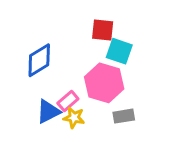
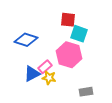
blue diamond: (39, 60) -> (26, 40), turned 50
gray rectangle: (124, 116) -> (86, 92), moved

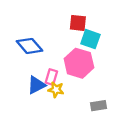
blue diamond: (26, 40) -> (30, 46), turned 30
pink rectangle: (45, 67) -> (51, 77), turned -32

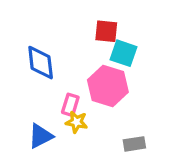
blue diamond: (30, 46) -> (41, 63), turned 35
blue triangle: (36, 85) -> (41, 136), moved

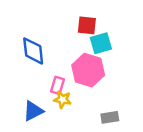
cyan square: (123, 53) -> (101, 43), turned -35

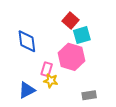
red square: (87, 25) -> (70, 21), turned 35

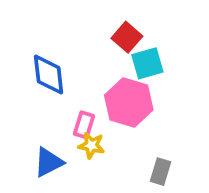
gray rectangle: (89, 95) -> (160, 172), turned -64

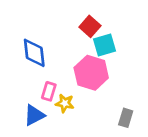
pink rectangle: (84, 125) -> (49, 91), moved
gray rectangle: (160, 172) -> (126, 118), moved

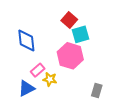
pink rectangle: (49, 91) -> (38, 70), turned 32

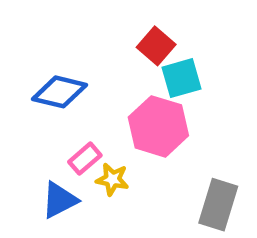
blue diamond: (26, 40) -> (59, 92), turned -70
gray rectangle: (97, 90) -> (218, 205), size x1.5

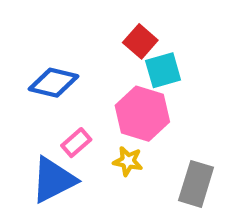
yellow star: (112, 179) -> (128, 161), moved
blue triangle: (59, 200) -> (53, 180), size x1.4

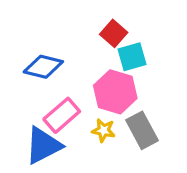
pink rectangle: (76, 143) -> (62, 115), size x1.5
gray rectangle: (196, 184) -> (142, 130), moved, turned -45

